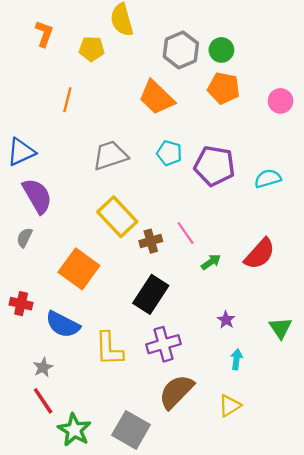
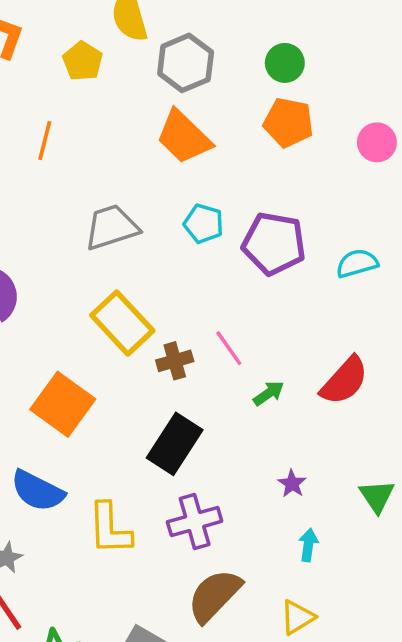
yellow pentagon: (92, 49) -> (83, 61), turned 30
gray hexagon: (181, 50) -> (186, 63), moved

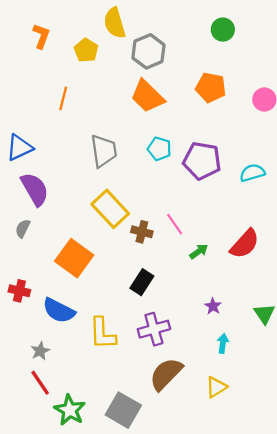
green circle: (285, 63) -> (223, 30), moved
gray trapezoid: (112, 227) -> (104, 151), turned 100
brown cross: (175, 361) -> (142, 232), turned 30
black rectangle: (175, 444) -> (142, 282), size x0.7

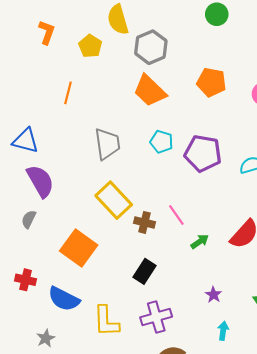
green circle: (223, 30) -> (217, 14), moved
blue triangle: (19, 148) -> (25, 141), turned 40

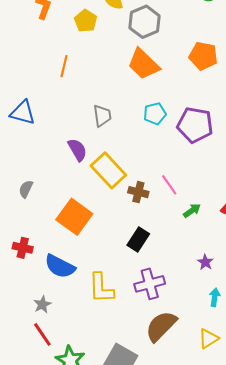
cyan pentagon: (161, 142) -> (155, 114), turned -30
gray trapezoid: (107, 144) -> (102, 116), size x0.7
purple semicircle: (40, 181) -> (77, 150), moved, size x0.7

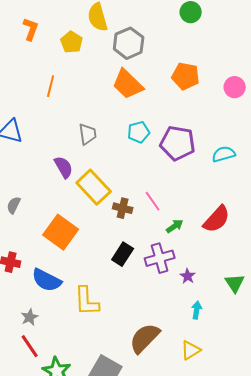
purple cross: (150, 284) -> (160, 258), moved

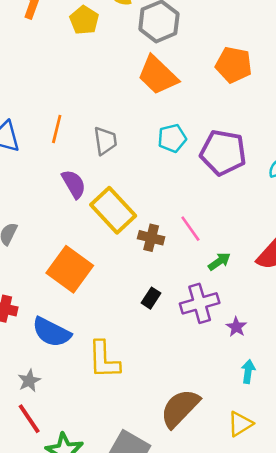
orange line: (51, 86) -> (57, 129), moved
black rectangle: (123, 254) -> (151, 298), size x0.7

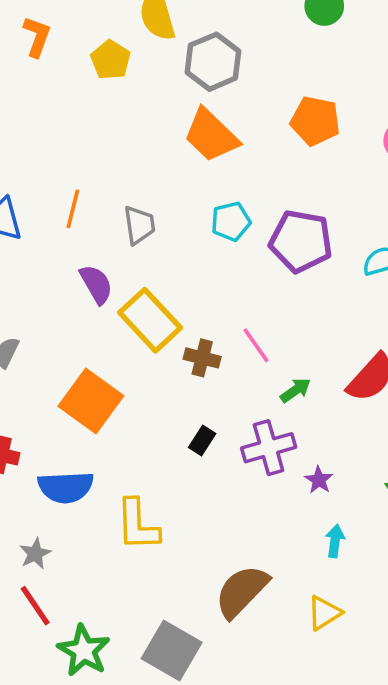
blue semicircle: (51, 332) -> (66, 487), turned -30

